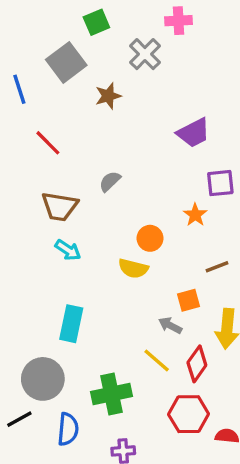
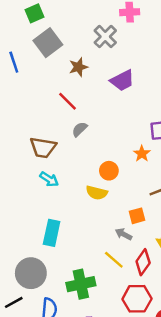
green square: (96, 22) -> (35, 13), moved
purple trapezoid: (194, 133) -> (122, 80), moved
red line: (48, 143) -> (67, 101), moved

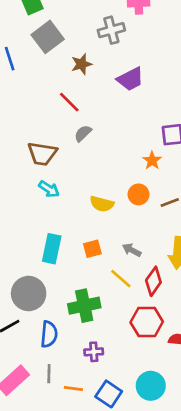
gray cross: (105, 37) -> (111, 30), turned 30
orange circle: (109, 171) -> (139, 194), moved
orange square: (137, 216) -> (92, 249), moved

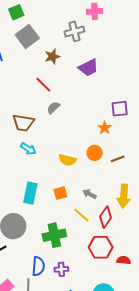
blue semicircle: (49, 334) -> (38, 266), moved

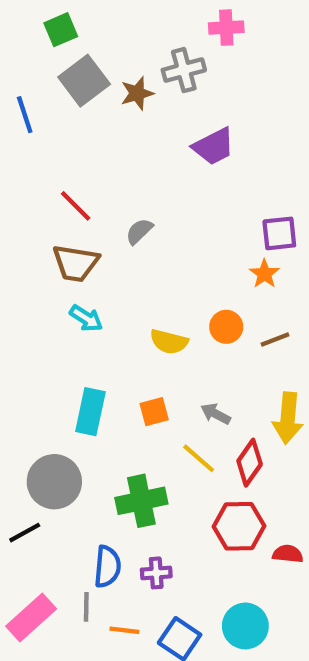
brown star: (52, 57) -> (137, 93), moved
red line: (43, 85) -> (76, 206), moved
orange star: (105, 128) -> (264, 274), moved

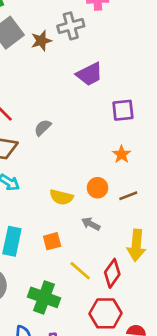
purple square: (279, 233) -> (123, 110), moved
gray arrow: (216, 414) -> (91, 224), moved
green cross: (141, 501) -> (44, 297), turned 32

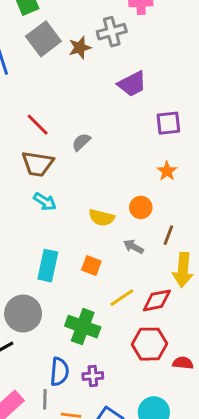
brown line: (128, 196) -> (168, 235), moved, turned -48
orange square: (52, 241) -> (91, 266), turned 36
yellow line: (80, 271) -> (122, 298), turned -75
red diamond: (112, 273) -> (157, 300), turned 44

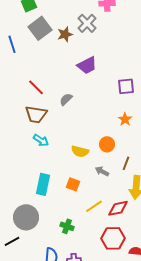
gray cross: (112, 32) -> (87, 23), turned -30
purple trapezoid: (132, 84) -> (87, 65), moved
green cross: (83, 327) -> (67, 226), size x0.6

